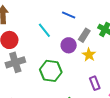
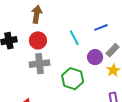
blue line: (69, 15) -> (101, 27), turned -56

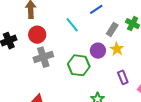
purple circle: (95, 57) -> (98, 51), moved

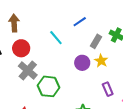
gray cross: (43, 57) -> (28, 70), turned -30
green hexagon: (79, 65) -> (49, 86), moved

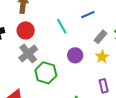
purple circle: (82, 63) -> (75, 55), moved

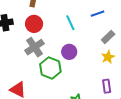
purple circle: (75, 55) -> (69, 52), moved

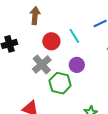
red circle: (34, 24) -> (51, 41), moved

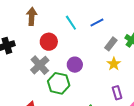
cyan line: (74, 36) -> (71, 23), moved

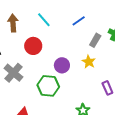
cyan line: (71, 23) -> (44, 20), moved
yellow star: (114, 64) -> (89, 62), moved
gray cross: (40, 65) -> (14, 73), moved

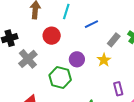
cyan line: (44, 20) -> (66, 11), turned 49
blue line: (79, 21) -> (91, 24), moved

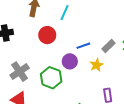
blue line: (91, 24) -> (83, 46), moved
gray cross: (28, 59) -> (20, 72), moved

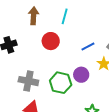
purple circle: (70, 61) -> (81, 75), moved
gray cross: (20, 72) -> (28, 81), turned -36

